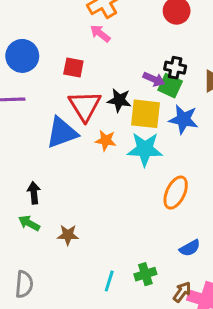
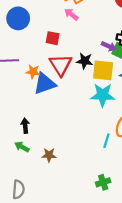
blue circle: (22, 56) -> (18, 18), moved
orange star: (106, 140) -> (33, 72), moved
cyan line: (109, 281) -> (106, 141), moved

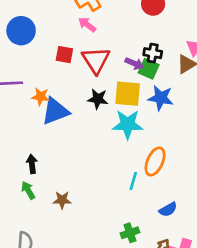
black star: (85, 61) -> (98, 99), moved
red triangle: (61, 65) -> (96, 60), moved
green arrow: (22, 147) -> (28, 190), turned 32

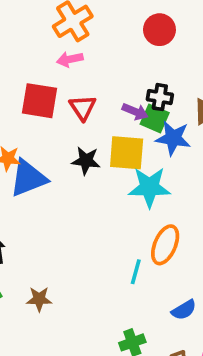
pink arrow: (87, 25) -> (70, 59), turned -48
red square: (64, 55) -> (39, 101), size x1.5
red triangle: (96, 60) -> (83, 108), size x0.7
blue star: (161, 98) -> (173, 138), moved
cyan star: (128, 124) -> (149, 187), moved

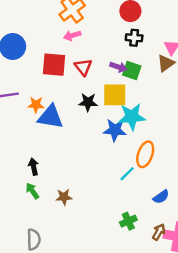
black cross: (160, 97) -> (134, 38), moved
blue star: (173, 138) -> (115, 130), moved
blue triangle: (28, 178) -> (50, 117), turned 36
cyan line: (136, 272) -> (127, 174), turned 35

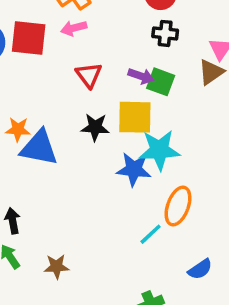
red square: (54, 65) -> (29, 38), moved

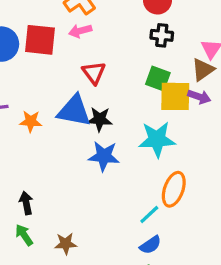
purple arrow: (141, 76) -> (199, 97), moved
yellow square: (135, 117) -> (175, 96), moved
blue triangle: (39, 148) -> (74, 111), moved
blue star: (134, 169) -> (104, 156), moved
blue semicircle: (200, 269) -> (150, 245), moved

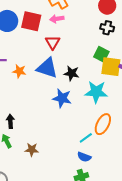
red triangle: (94, 73) -> (53, 42), moved
black star: (100, 119) -> (72, 73), moved
blue semicircle: (150, 245) -> (84, 157), turned 48

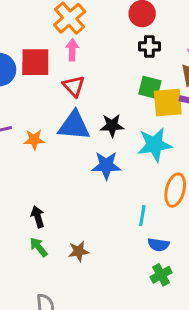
pink arrow: (57, 19) -> (72, 50), turned 112
cyan line: (86, 138) -> (142, 216), moved, turned -32

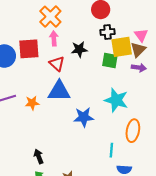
yellow square: (168, 103) -> (122, 47), moved
black star: (112, 125) -> (79, 49), moved
cyan star: (155, 145) -> (116, 100), turned 30

